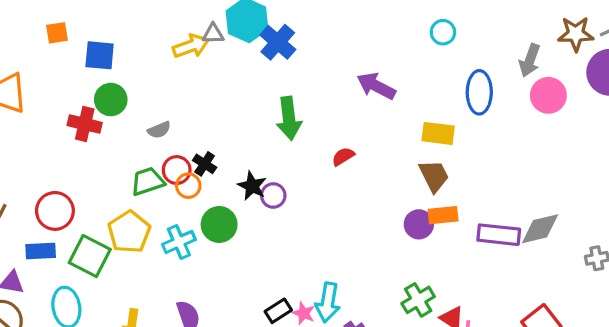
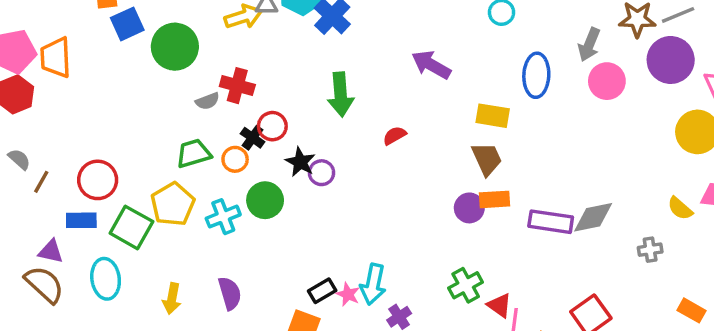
blue square: (100, 55) -> (127, 24), moved, turned -32
green circle: (111, 100) -> (175, 47), moved, size x1.4
red cross: (85, 124) -> (237, 86), moved
red circle: (177, 170) -> (272, 126), moved

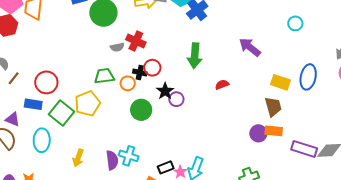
blue ellipse: (536, 75) -> (308, 77), moved
black cross: (253, 138) -> (140, 72), turned -32
cyan cross: (223, 217) -> (129, 156), moved, turned 30

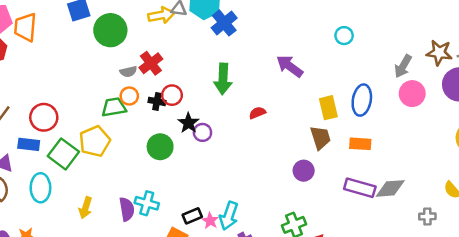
red cross: (136, 41) -> (151, 63), turned 30
yellow rectangle: (281, 82) -> (328, 108), turned 60
orange circle: (128, 83) -> (129, 96), moved
orange rectangle: (274, 131) -> (360, 144), moved

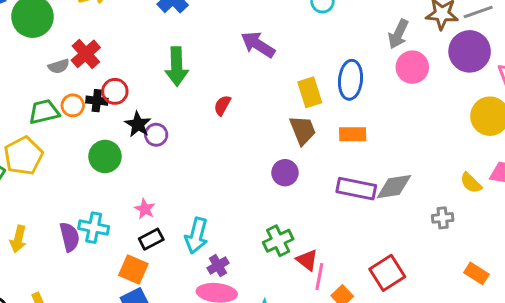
orange circle: (129, 96) -> (73, 105), moved
red semicircle: (257, 113) -> (222, 105), turned -35
pink star: (210, 221) -> (145, 209), moved

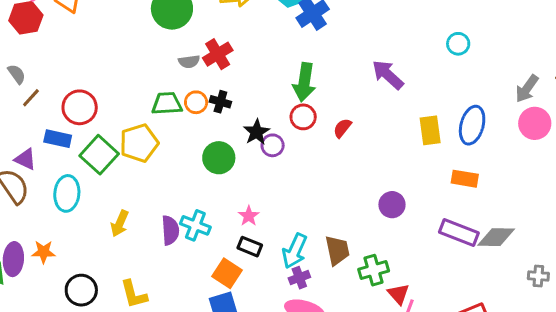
red circle: (115, 91) -> (303, 117), moved
brown trapezoid: (303, 130) -> (337, 250), moved
black rectangle: (151, 239) -> (250, 247), turned 40
purple cross: (218, 266) -> (299, 278), moved

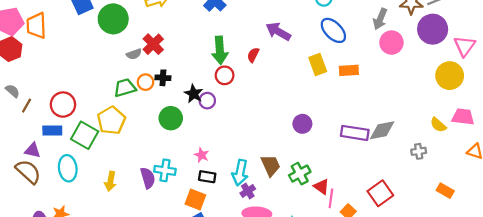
blue ellipse: (472, 125) -> (333, 30), moved, turned -48
red semicircle: (342, 128) -> (253, 55), moved
orange rectangle: (465, 179) -> (349, 70), moved

